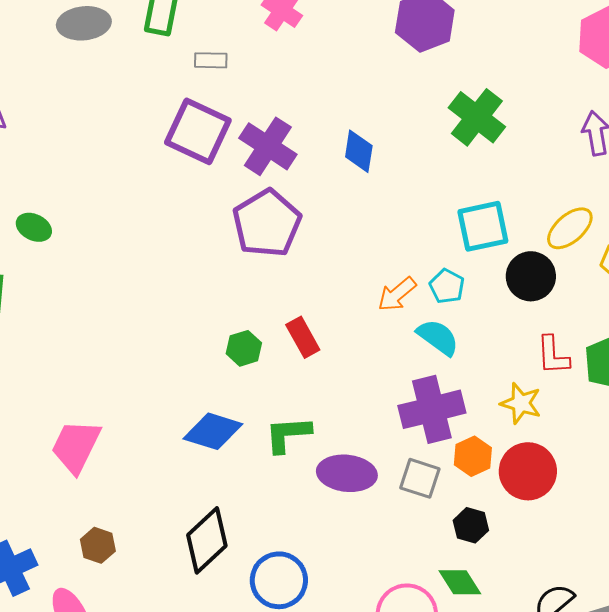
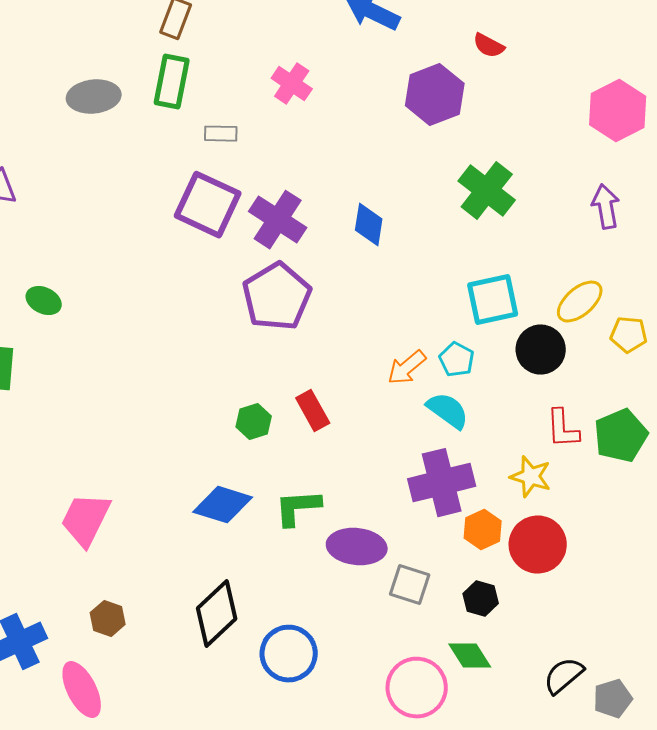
gray square: (420, 478) -> (410, 585), moved

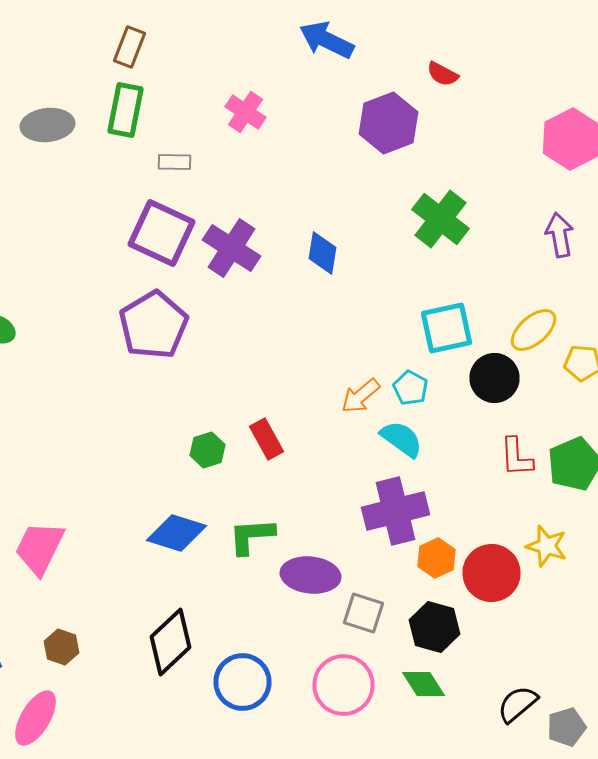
purple pentagon: (277, 297) -> (154, 325), moved
yellow star: (531, 477) -> (546, 546), moved
black hexagon: (481, 599) -> (434, 627), size x1.4
pink circle: (417, 688) -> (344, 685), moved
pink ellipse: (82, 690) -> (36, 718), turned 58

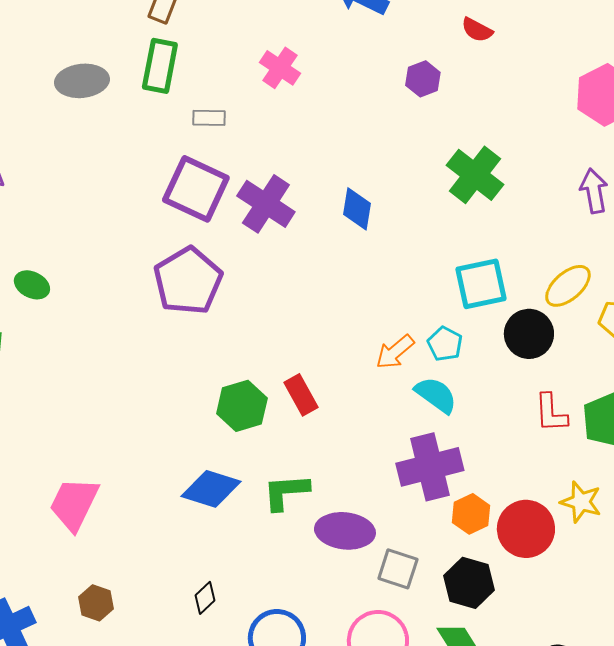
purple hexagon: (388, 123) -> (423, 79), size x0.6
green hexagon: (208, 450) -> (242, 406), size x1.4
black diamond: (170, 642) -> (205, 598), size x0.5

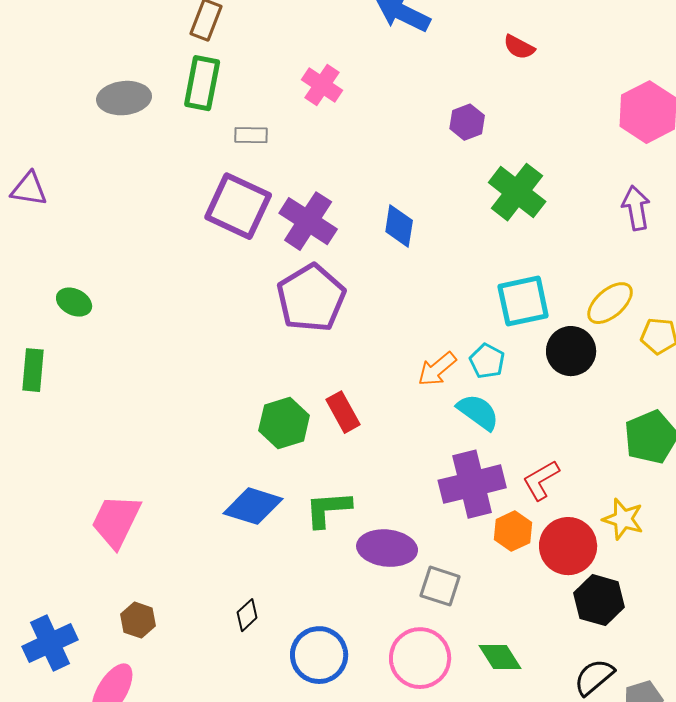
purple hexagon: (423, 79) -> (467, 122), moved
purple pentagon: (188, 281) -> (311, 298), moved
red L-shape: (551, 413) -> (541, 480), moved, turned 63
black hexagon: (469, 583) -> (599, 600), moved

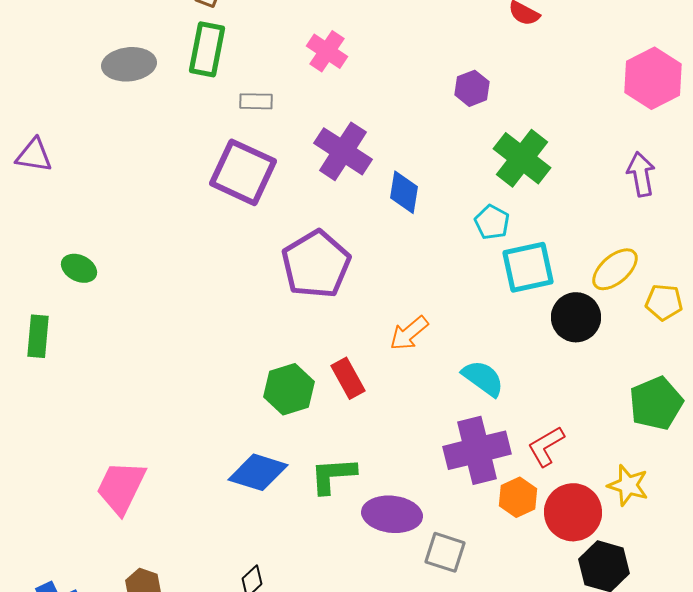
purple cross: (308, 221) -> (343, 151), moved
cyan pentagon: (487, 361) -> (492, 222), moved
orange arrow: (437, 369) -> (409, 333), moved

